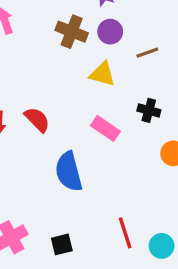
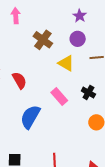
brown cross: (72, 32) -> (43, 40), moved
blue semicircle: (69, 172) -> (30, 117), turned 30

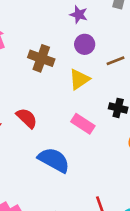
yellow triangle: (66, 63) -> (79, 79), turned -48
blue semicircle: (30, 117) -> (54, 160), turned 105

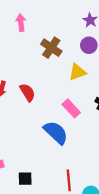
blue semicircle: (54, 160) -> (56, 133), moved

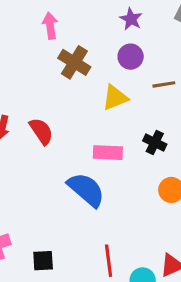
pink arrow: (21, 23) -> (50, 26), moved
pink rectangle: (71, 108) -> (108, 153), turned -42

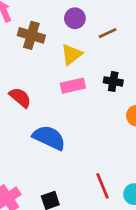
pink rectangle: (108, 153) -> (73, 86), moved
blue semicircle: (86, 190) -> (49, 138), moved

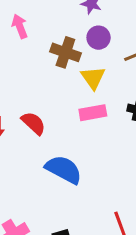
brown cross: (31, 35) -> (65, 52), moved
yellow triangle: (72, 54) -> (93, 78), turned -30

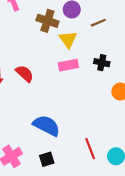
blue semicircle: (64, 169) -> (46, 126), moved

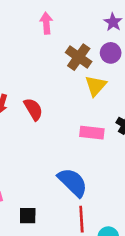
pink rectangle: (68, 65) -> (92, 133), moved
blue semicircle: (46, 126) -> (73, 182), moved

